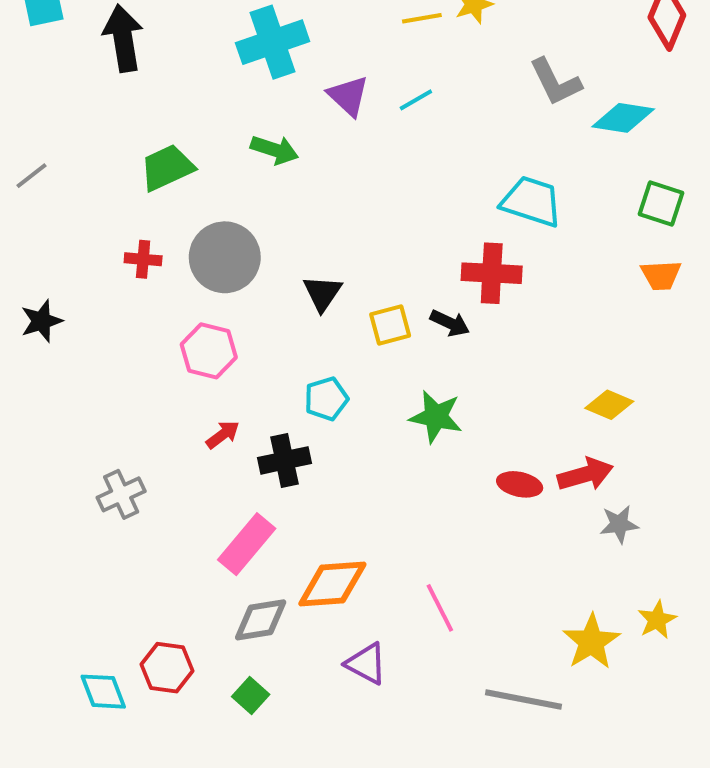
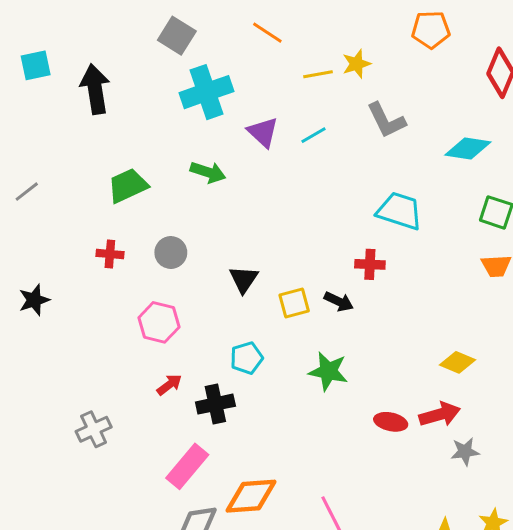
gray L-shape: (555, 82) -> (386, 120), moved
gray circle: (225, 257) -> (171, 252), size x0.6
red cross: (492, 273) -> (370, 264), size x0.7

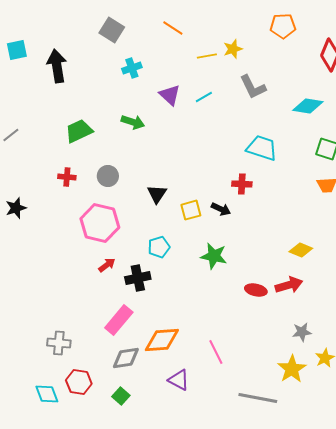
cyan cross: (206, 92) -> (132, 68), size x0.6
pink hexagon: (159, 322) -> (100, 223), size x1.4
gray cross: (94, 429) -> (59, 343), moved, turned 30
gray star: (465, 452) -> (302, 332), moved

